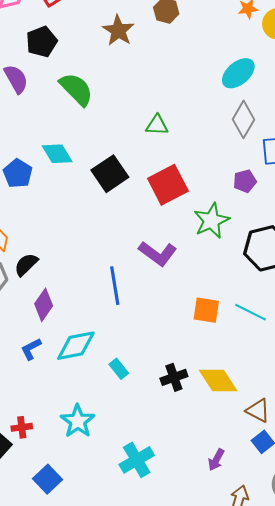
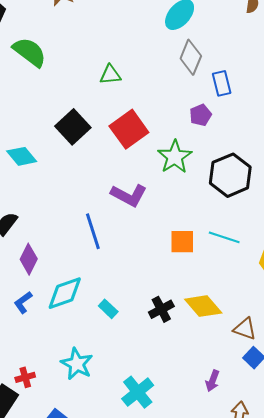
cyan diamond: (57, 154) -> (22, 156), moved

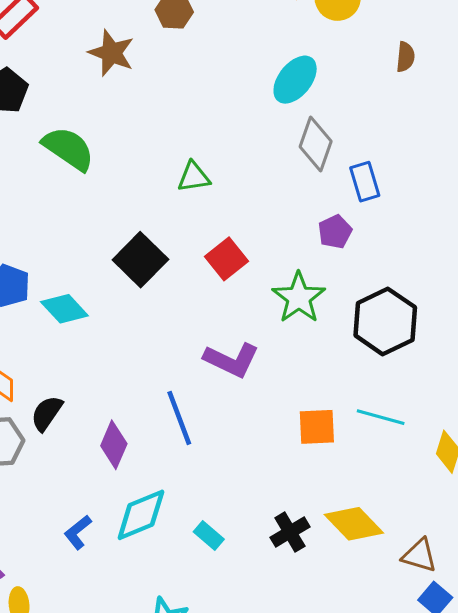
red square: (129, 129) -> (226, 259), size x0.7
purple diamond: (29, 259) -> (114, 445), moved

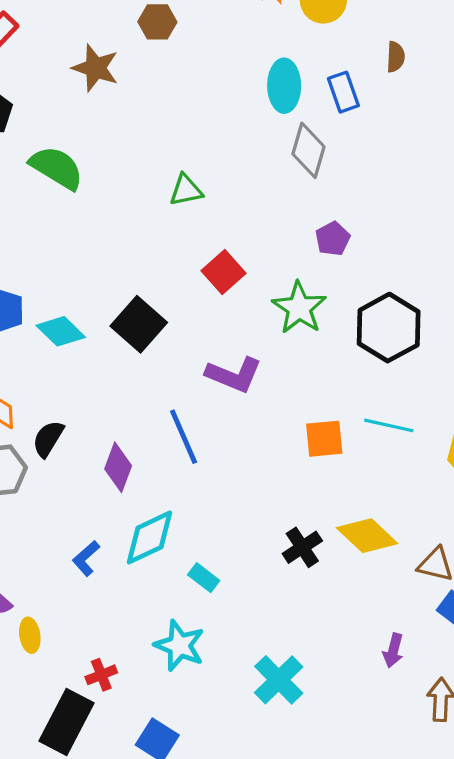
cyan ellipse: (295, 80) -> (284, 86), turned -36
blue rectangle: (365, 182) -> (343, 92), moved
black square: (140, 260) -> (139, 324), moved
cyan rectangle: (209, 535) -> (204, 578), moved

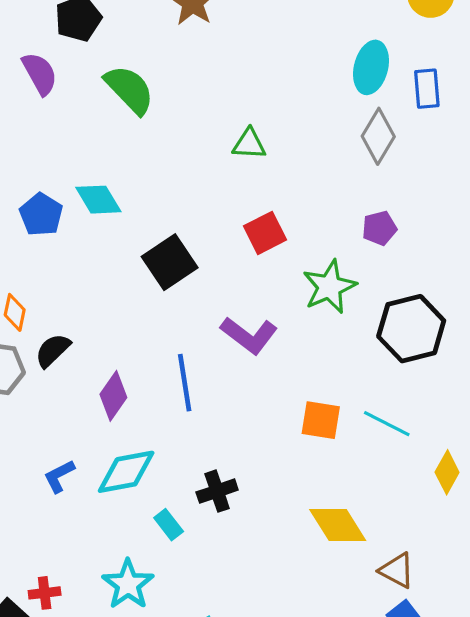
cyan diamond: (61, 331) -> (98, 200), moved
black cross: (302, 547) -> (217, 491), moved

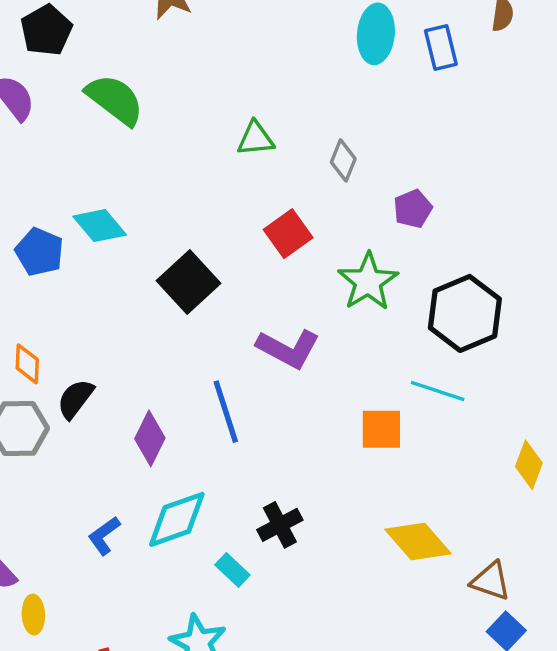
gray diamond: (378, 136) -> (343, 160), moved, size x0.7
cyan line: (387, 424) -> (438, 391), moved

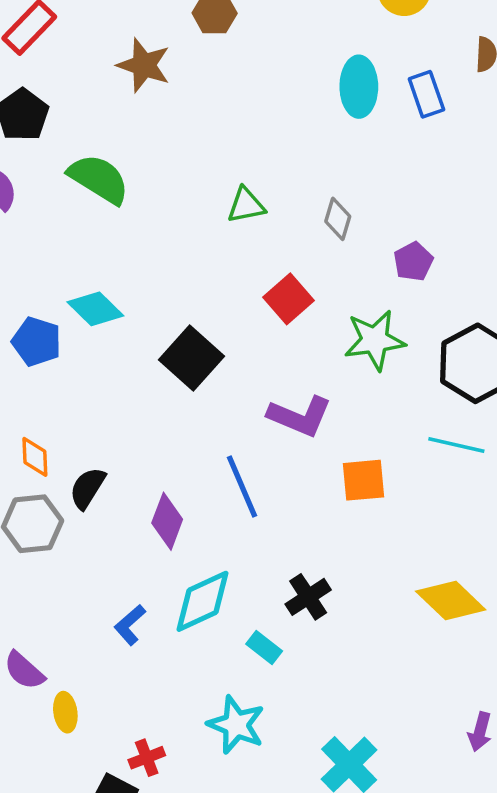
green star: (368, 282) -> (375, 340), turned 30
orange square: (381, 429) -> (364, 480), moved

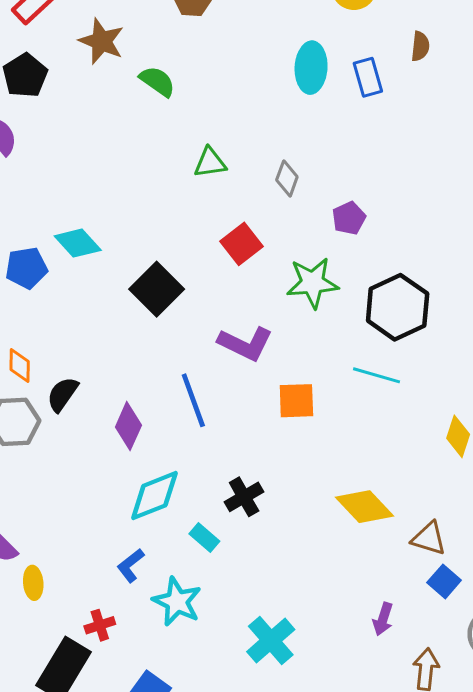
brown star: (144, 65) -> (101, 41), moved
green semicircle: (99, 179) -> (157, 81), moved, size x0.7
blue pentagon: (37, 342) -> (26, 268), turned -30
blue L-shape: (130, 625) -> (131, 565), moved

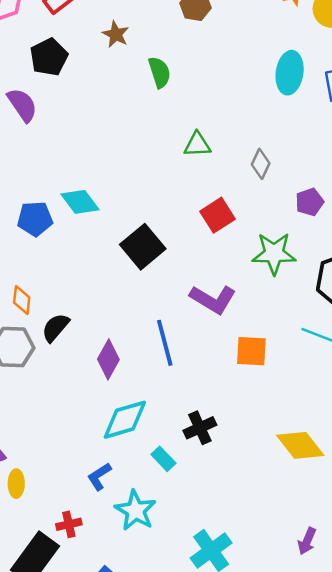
brown star: (101, 41) -> (116, 34), size x0.7
green semicircle: (157, 81) -> (159, 72), turned 32

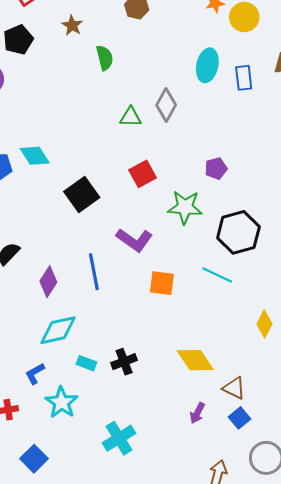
gray diamond: (261, 164) -> (166, 105), moved, size x1.4
black cross: (200, 428) -> (124, 362), moved
cyan rectangle: (163, 459) -> (86, 363), turned -30
purple arrow: (307, 541) -> (197, 413), moved

